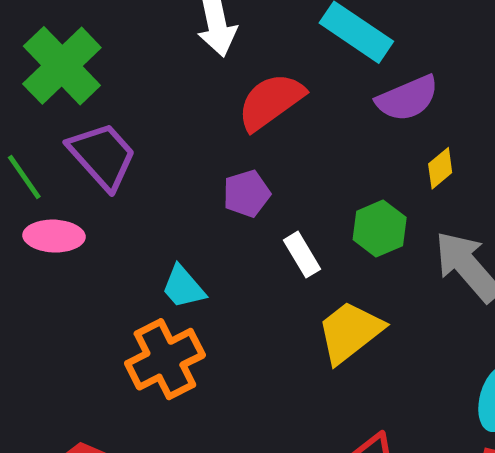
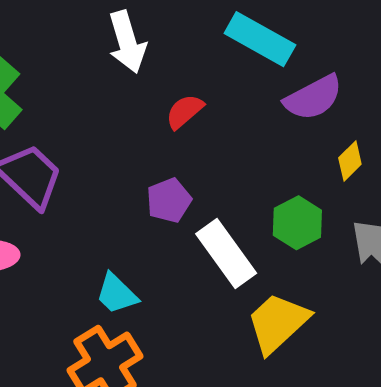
red semicircle: (271, 102) -> (185, 111), size x0.6
white rectangle: (302, 255) -> (226, 254), size x1.6

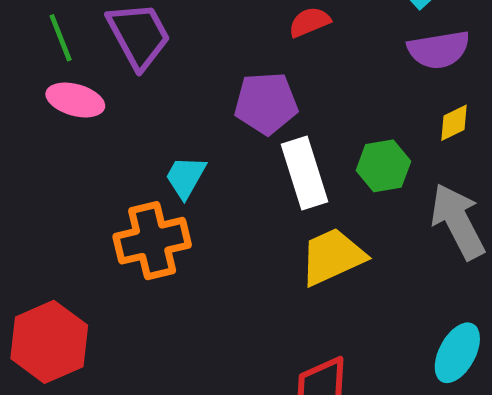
purple pentagon: (169, 200) -> (266, 103), size x1.4
cyan trapezoid: (117, 294) -> (186, 177), turned 57

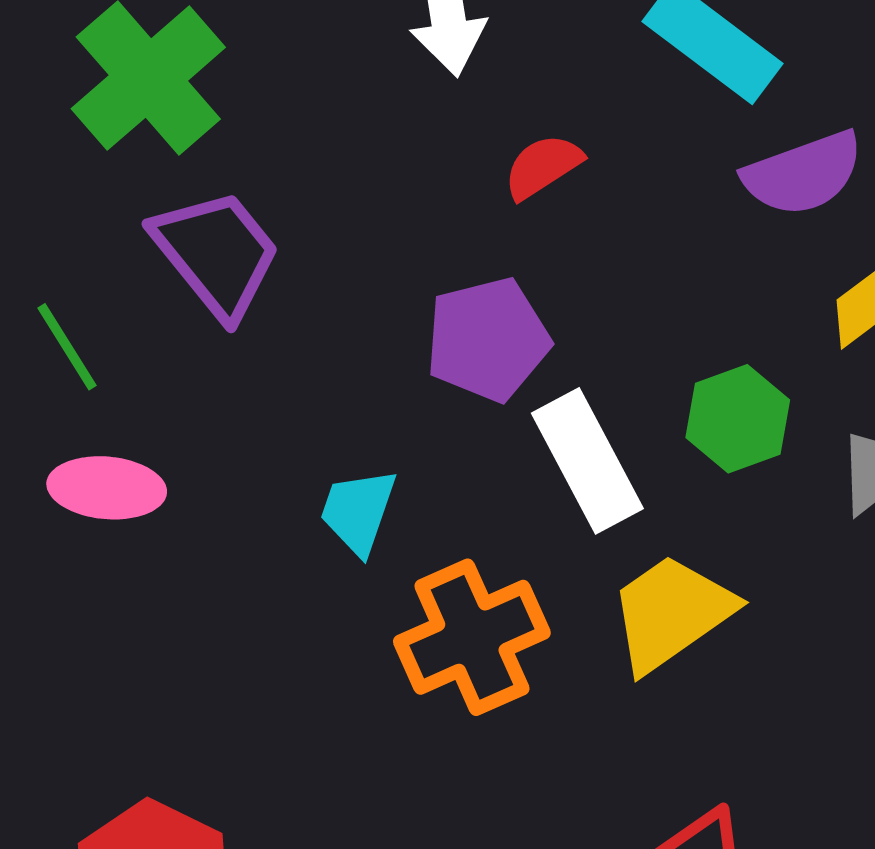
green line: (61, 38) -> (67, 347), moved
pink ellipse: (75, 100) -> (107, 488), moved
orange cross: (152, 241) -> (472, 637), moved

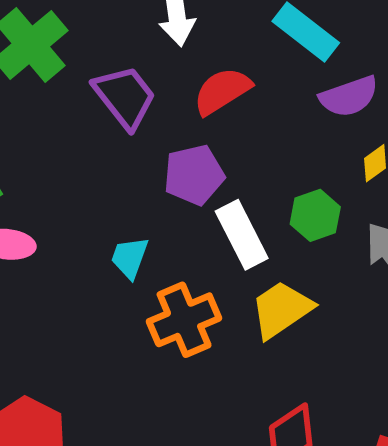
red semicircle: (543, 166) -> (222, 91), size x1.5
purple trapezoid: (216, 253) -> (125, 97), moved

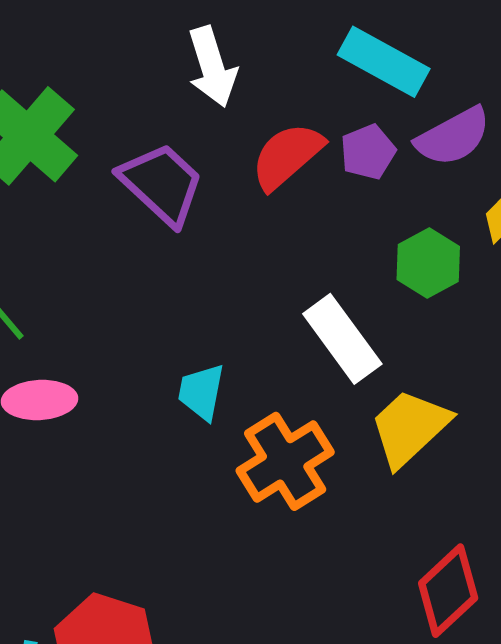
purple pentagon: (194, 175) -> (368, 152), moved, size x0.7
green hexagon: (315, 215) -> (428, 263), moved

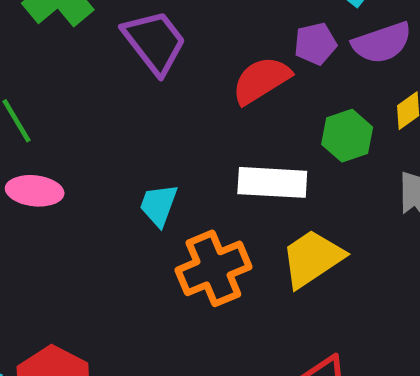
red semicircle: (287, 156) -> (261, 80), moved
white rectangle: (342, 339) -> (272, 182), turned -60

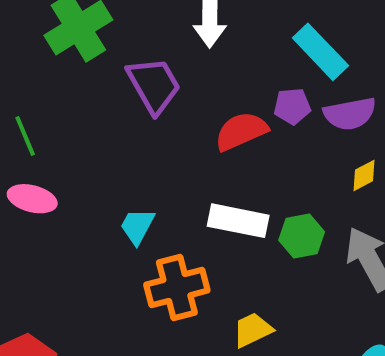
green hexagon: (347, 136) -> (302, 236), moved
yellow trapezoid: (312, 258) -> (253, 330), moved, size x0.7

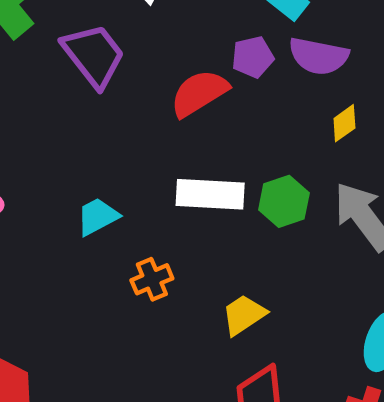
purple semicircle: (350, 114) -> (319, 56), turned 30
cyan trapezoid: (137, 226) -> (98, 217), turned 42
orange cross: (177, 288) -> (152, 279), size x0.6

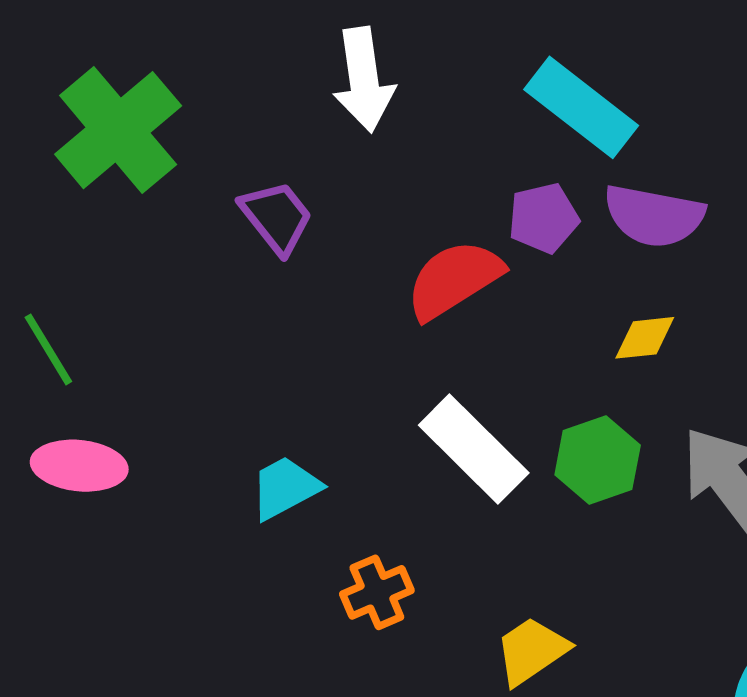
purple trapezoid: (94, 55) -> (277, 217), size x0.7
yellow diamond: (344, 123) -> (645, 338), moved, turned 30
white rectangle: (210, 194) -> (474, 449), turned 42

